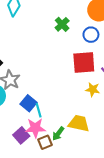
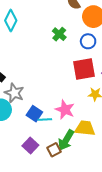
cyan line: (39, 110) -> (45, 119), turned -72
pink star: (35, 128) -> (65, 110), moved, turned 30
green arrow: (58, 134) -> (66, 140), size x1.5

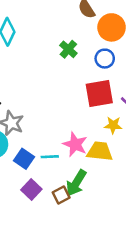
blue square: (34, 114) -> (24, 159), moved
yellow trapezoid: (85, 128) -> (100, 151), moved

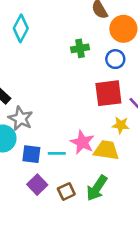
green cross: (68, 49) -> (80, 48), turned 36
blue square: (24, 159) -> (31, 154), turned -30
green arrow: (76, 183) -> (97, 188), moved

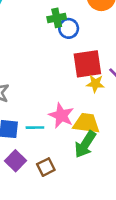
blue circle: (115, 59) -> (69, 28), moved
yellow star: (121, 125) -> (95, 84), moved
green arrow: (97, 188) -> (85, 144), moved

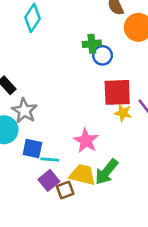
yellow trapezoid: (86, 123) -> (82, 175), moved
cyan line: (35, 128) -> (50, 159), moved
purple square: (15, 161) -> (49, 180), moved

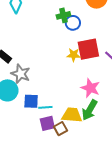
yellow star: (123, 113) -> (74, 55), moved
pink star: (86, 141) -> (90, 88), moved
purple square: (49, 180) -> (47, 123), turned 35

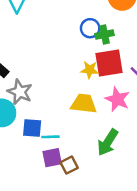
green cross: (63, 15) -> (105, 34), moved
pink star: (90, 88) -> (117, 99), moved
yellow trapezoid: (72, 115) -> (84, 104), moved

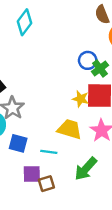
green cross: (105, 34) -> (100, 68), turned -35
cyan line: (50, 137) -> (49, 152), moved

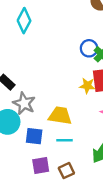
yellow trapezoid: (70, 129) -> (60, 116), moved
purple square: (32, 174) -> (41, 165), moved

